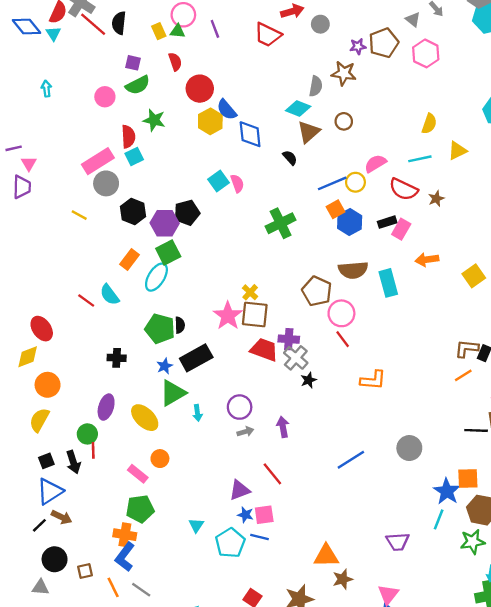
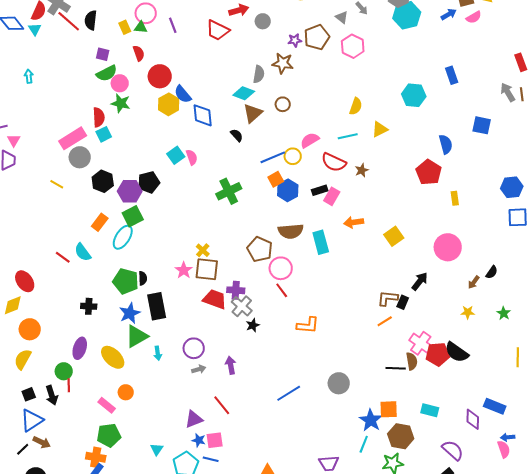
pink circle: (105, 97) -> (120, 83), moved
pink star: (228, 316) -> (184, 270), size x0.7
black rectangle: (196, 358) -> (157, 306), turned -72
blue star: (165, 366) -> (130, 313), size x1.5

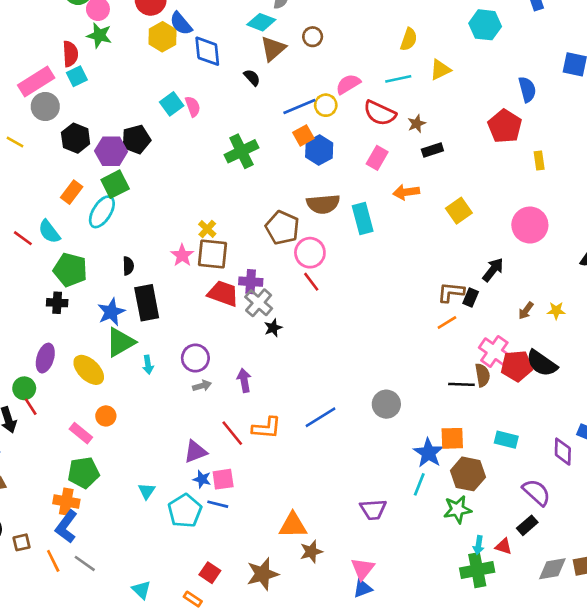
black rectangle: (320, 190) -> (432, 150), moved
green pentagon: (126, 281) -> (70, 270), moved
brown arrow: (474, 282) -> (526, 311), moved
orange L-shape: (308, 325) -> (267, 428), moved
red line: (69, 385) -> (31, 407), turned -32

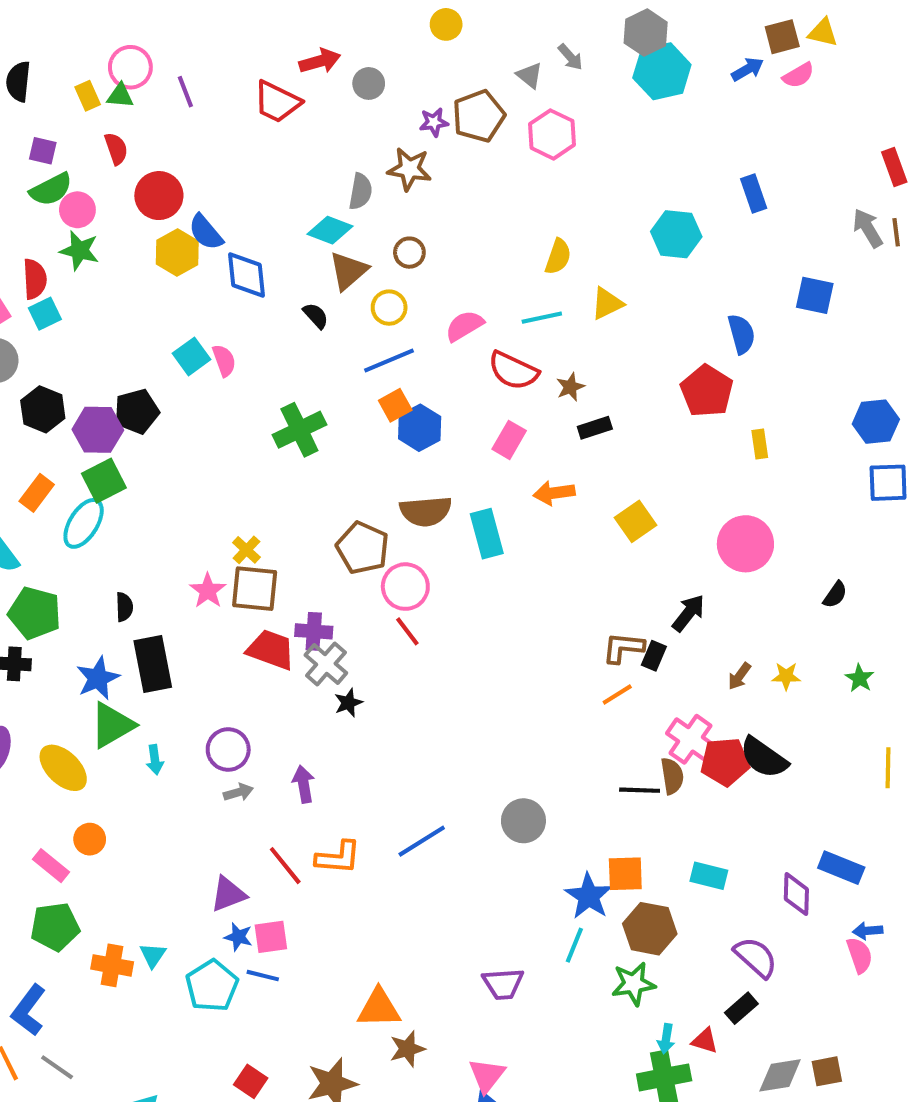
yellow circle: (326, 105) -> (389, 308), moved
orange cross: (66, 502) -> (112, 965), moved

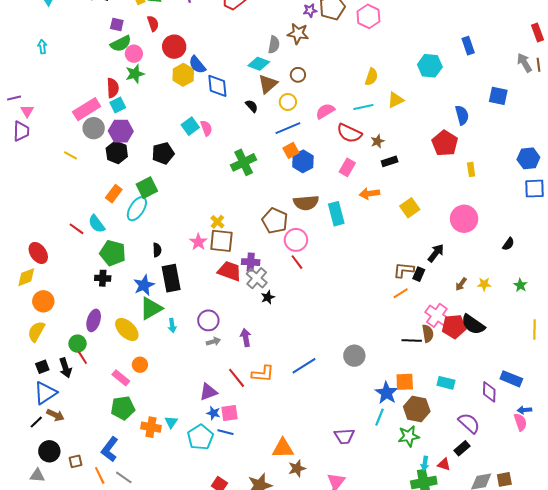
green star: (79, 251) -> (135, 74), turned -30
purple hexagon: (98, 430) -> (121, 131), moved

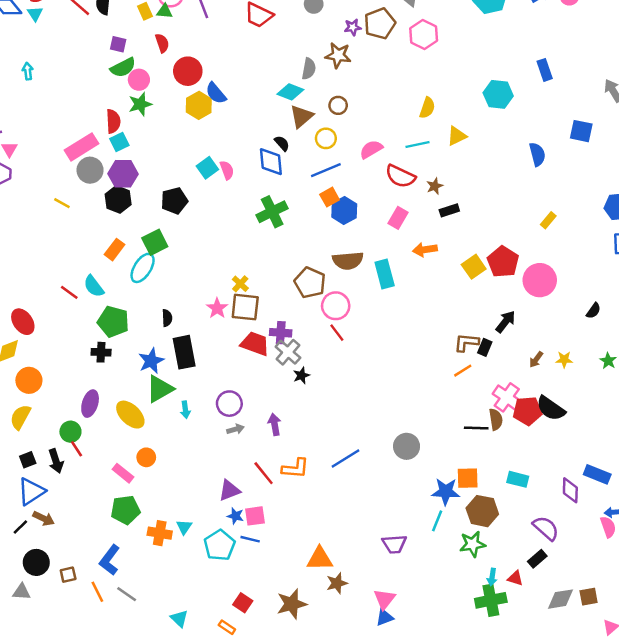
blue diamond: (217, 86) -> (271, 162), moved
red pentagon: (445, 143) -> (503, 262), moved
yellow rectangle: (471, 169) -> (548, 220), turned 48
blue star: (387, 393) -> (446, 492), turned -30

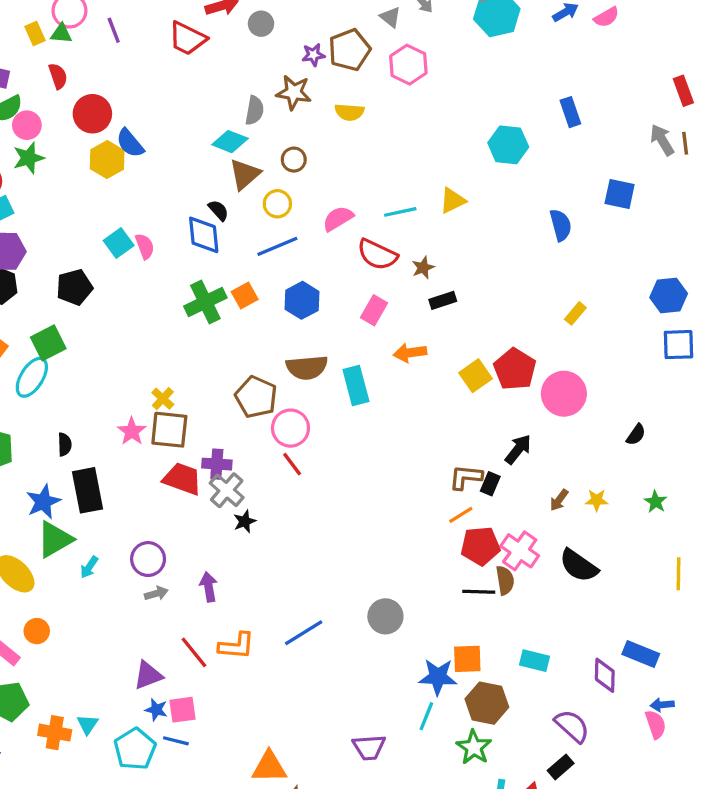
yellow semicircle: (427, 108) -> (349, 112), moved, turned 75
orange square: (330, 197) -> (245, 295), moved
cyan arrow: (185, 410) -> (89, 567), turned 42
red pentagon: (528, 411) -> (480, 546), moved
green star: (473, 544) -> (474, 747), turned -30

